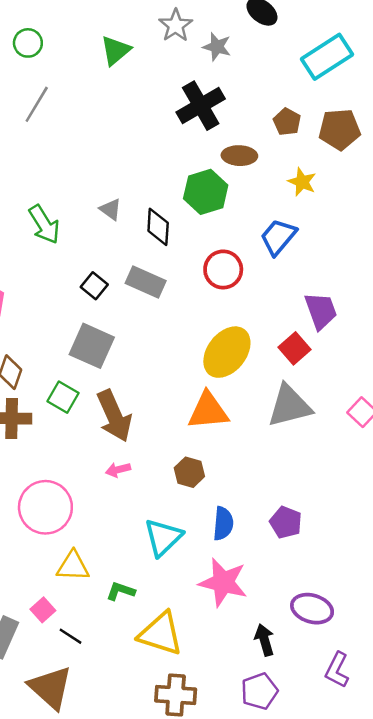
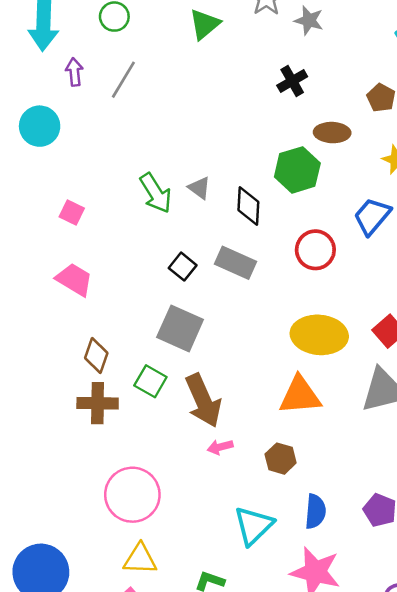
black cross: (201, 106) -> (292, 81), size x0.6
green arrow: (44, 224) -> (156, 193), moved
yellow ellipse: (227, 352) -> (319, 335), turned 57
pink arrow: (118, 470) -> (220, 447), moved
yellow triangle: (73, 566) -> (140, 559), moved

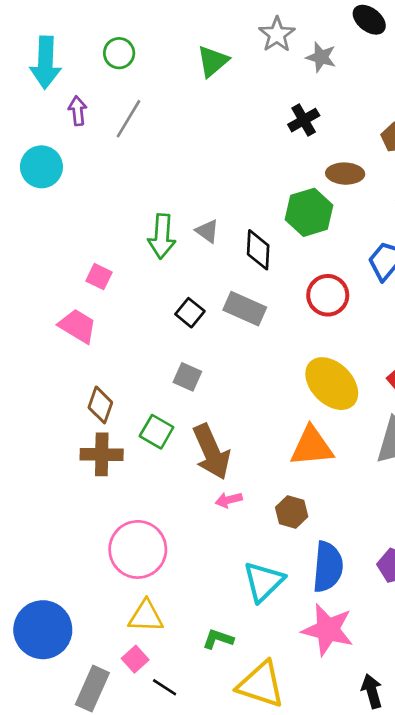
green arrow: (156, 193) -> (162, 236), turned 36
pink square: (72, 212) -> (99, 277), moved
gray square: (180, 328) -> (187, 377), size x0.6
yellow ellipse: (319, 335) -> (332, 384), turned 40
blue semicircle: (315, 511) -> (328, 567), size x1.4

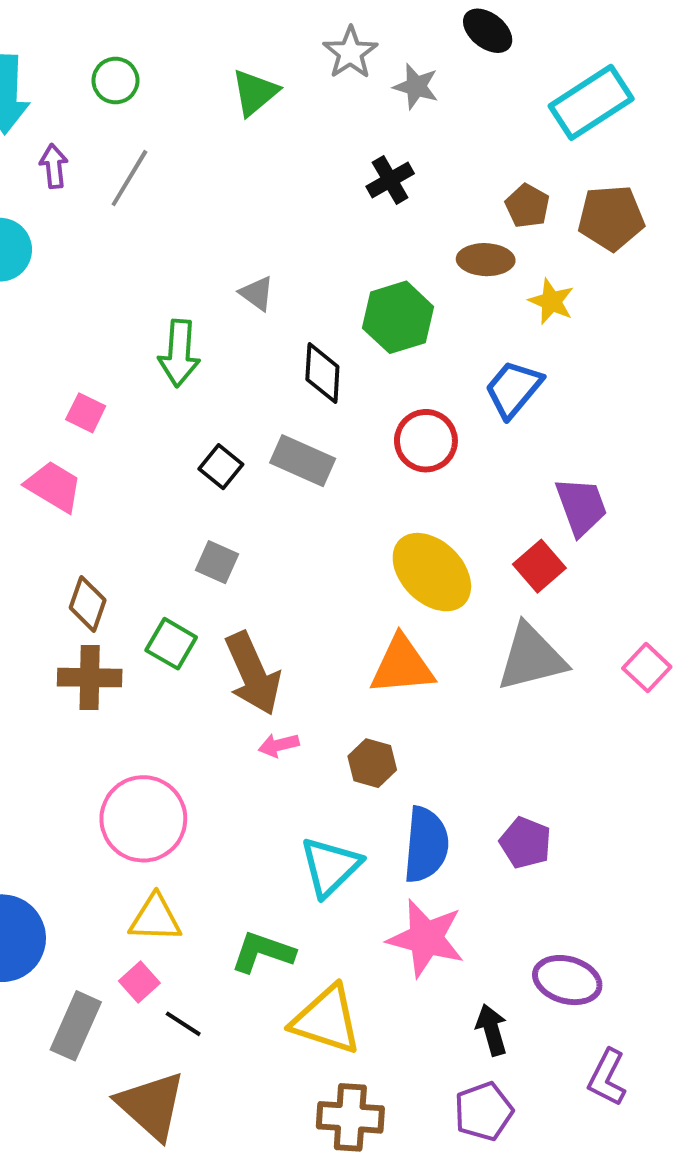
brown ellipse: (345, 174) -> (486, 260), moved
gray triangle: (207, 231) -> (257, 293), moved
green L-shape: (218, 639) -> (263, 952), size x1.4

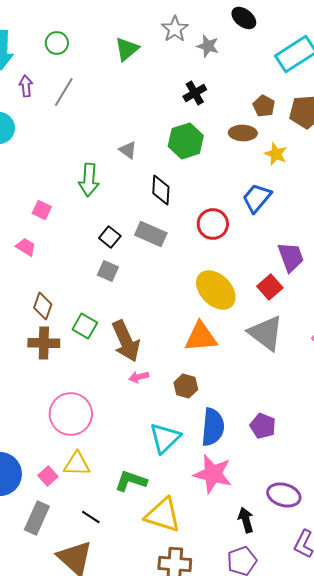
green hexagon: (398, 317) -> (186, 141), moved
pink trapezoid: (54, 486) -> (26, 247), size x0.7
gray square: (217, 562) -> (108, 271), moved
gray triangle: (531, 658) -> (266, 333), turned 51
pink square: (139, 982) -> (48, 476), moved

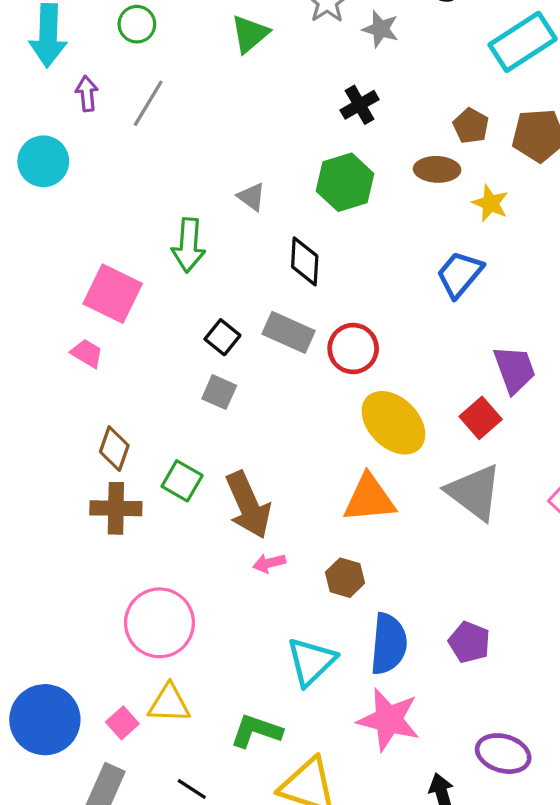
pink square: (42, 210) -> (113, 294), size x1.8
red circle: (213, 224) -> (353, 349), moved

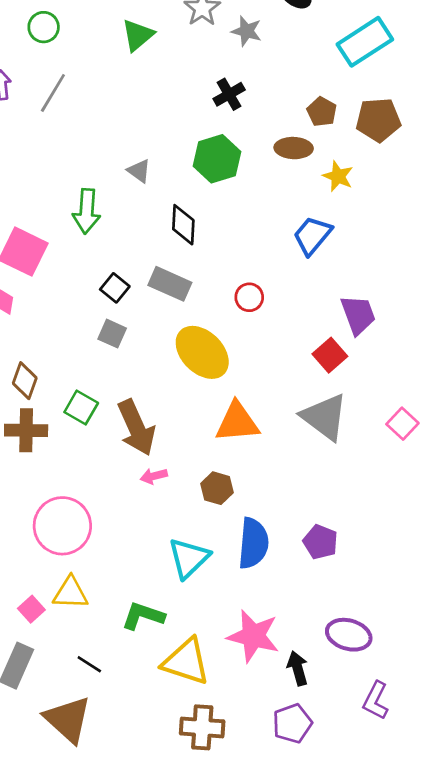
red circle: (353, 349) -> (249, 297), moved, size x0.7
yellow ellipse: (393, 423) -> (202, 352), moved
pink star: (389, 720) -> (253, 636), moved

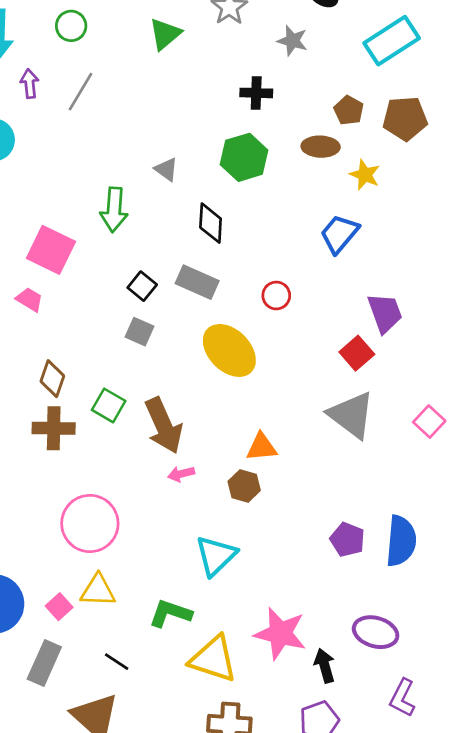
gray star: (247, 31) -> (292, 41), moved
black cross: (229, 94) -> (256, 93), turned 32
orange triangle: (237, 422) -> (262, 447), moved, size x0.7
blue semicircle: (253, 543) -> (401, 541), moved

